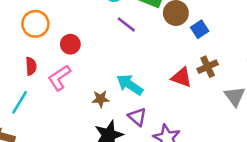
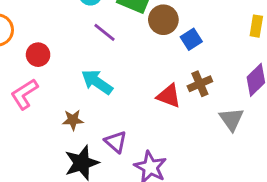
cyan arrow: (130, 85) -> (97, 82), moved

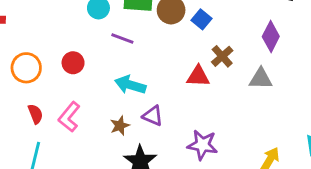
red circle: (38, 55) -> (73, 63), moved
gray triangle: (231, 119) -> (261, 79), turned -35
purple triangle: (116, 142) -> (153, 116), moved

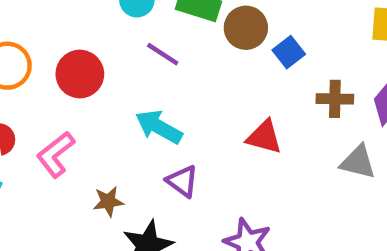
brown cross: (222, 56) -> (335, 99), moved, turned 30
red circle: (73, 63) -> (80, 74), size x1.4
brown star: (120, 126) -> (108, 201), moved

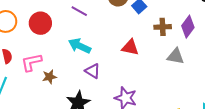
pink L-shape: (56, 154) -> (31, 62), turned 30
brown star: (108, 201) -> (49, 77), moved

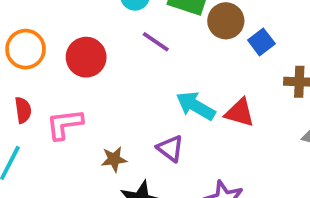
cyan arrow: (80, 46) -> (196, 106), moved
brown star: (49, 77) -> (114, 159), moved

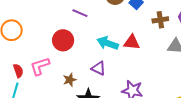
red circle: (86, 57) -> (63, 40), moved
red semicircle: (23, 110) -> (18, 71), moved

